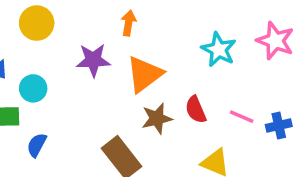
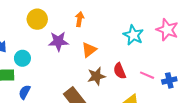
yellow circle: (37, 23) -> (37, 19), moved
orange triangle: (144, 74) -> (89, 50), size x0.7

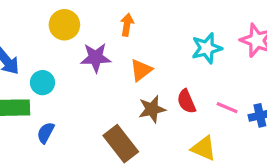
cyan star: (133, 35) -> (207, 48), turned 30

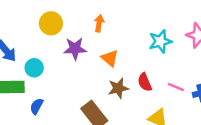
orange triangle: (141, 70) -> (110, 58), turned -42

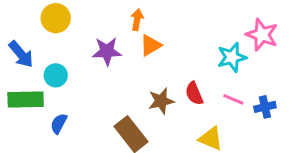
yellow circle: (51, 23) -> (56, 18), moved
cyan star: (160, 41) -> (232, 57), moved
orange triangle: (110, 58) -> (151, 45), moved, turned 48

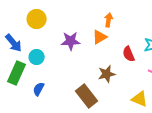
orange arrow: (137, 20) -> (109, 20), moved
red semicircle: (194, 93) -> (129, 54), moved
green rectangle: (26, 99) -> (17, 73), turned -65

